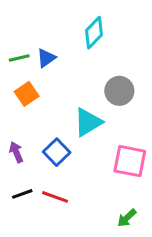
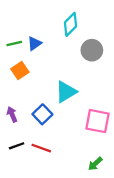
gray circle: (119, 91) -> (92, 50), moved

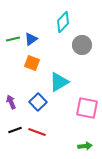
orange square: (20, 70) -> (32, 63), moved, turned -35
green arrow: (95, 164) -> (85, 146), turned -144

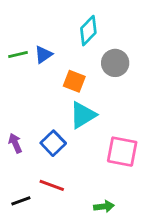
orange square: (32, 63) -> (74, 81), moved
black line: (15, 130) -> (21, 201), moved
green arrow: (85, 146) -> (104, 206), moved

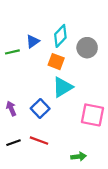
cyan diamond: (88, 31) -> (60, 36), moved
green line: (18, 55) -> (12, 52), moved
black line: (21, 201) -> (13, 143), moved

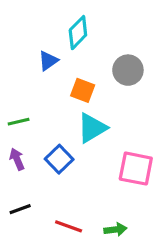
cyan diamond: (60, 36) -> (78, 33), moved
green line: (12, 52) -> (19, 122), moved
red line: (39, 141) -> (69, 226), moved

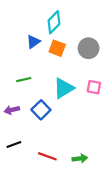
orange square: (83, 90) -> (57, 48), moved
green line: (19, 122) -> (24, 80), moved
purple arrow: (17, 159) -> (12, 110), turned -80
pink square: (136, 169) -> (94, 87), moved, size x0.6

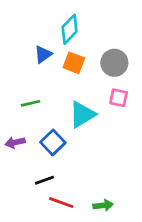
pink square: (94, 87) -> (119, 98), moved
black line: (14, 144) -> (44, 180), moved

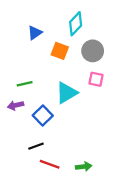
cyan diamond: (70, 29) -> (76, 24), moved
blue triangle: (43, 54) -> (35, 33), moved
purple arrow: (15, 142) -> (16, 105), moved

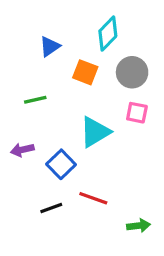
green line: (25, 84) -> (35, 100), moved
red line: (50, 164) -> (93, 198), moved
green arrow: (84, 167) -> (139, 226), moved

